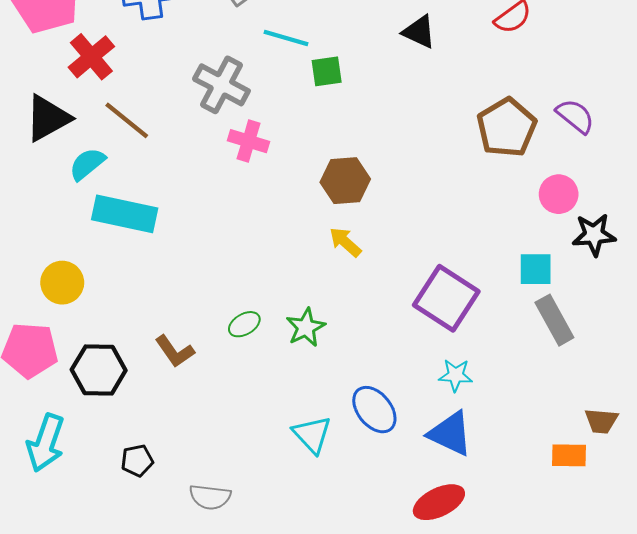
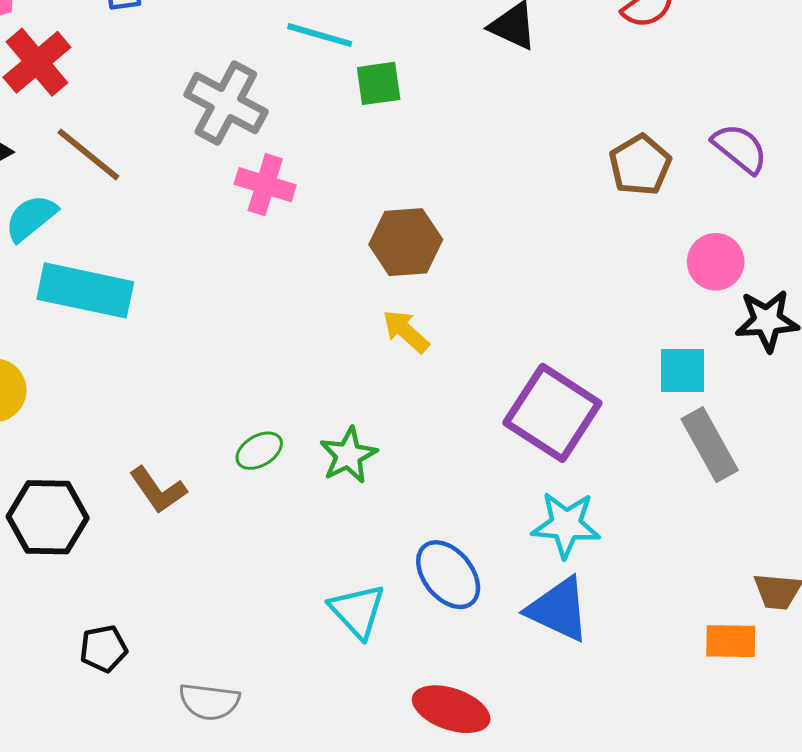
brown pentagon: (507, 128) -> (640, 165), size x0.7
cyan star: (456, 375) -> (566, 525), size x1.4
red ellipse: (439, 502) -> (451, 709), moved, turned 45

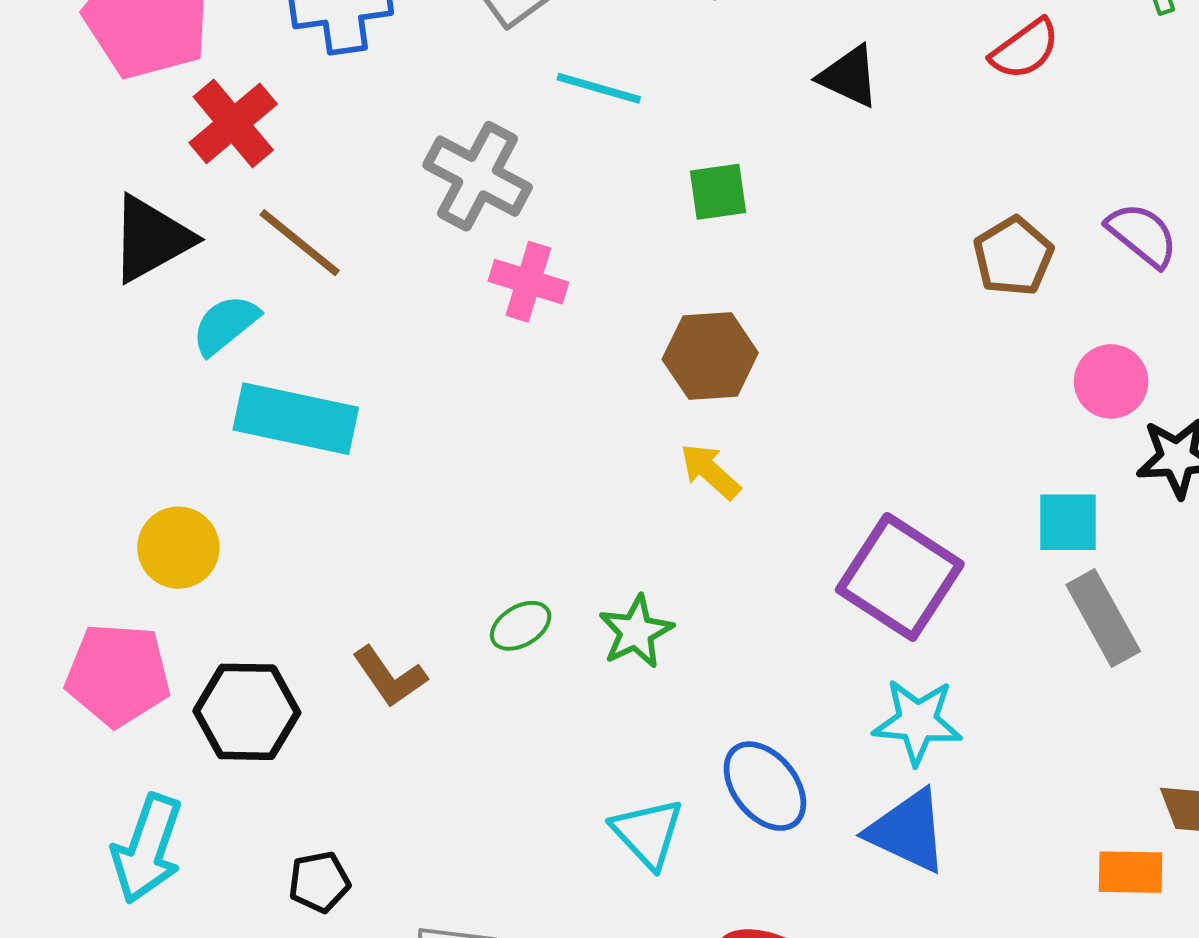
green square: (379, 83) -> (718, 192), moved

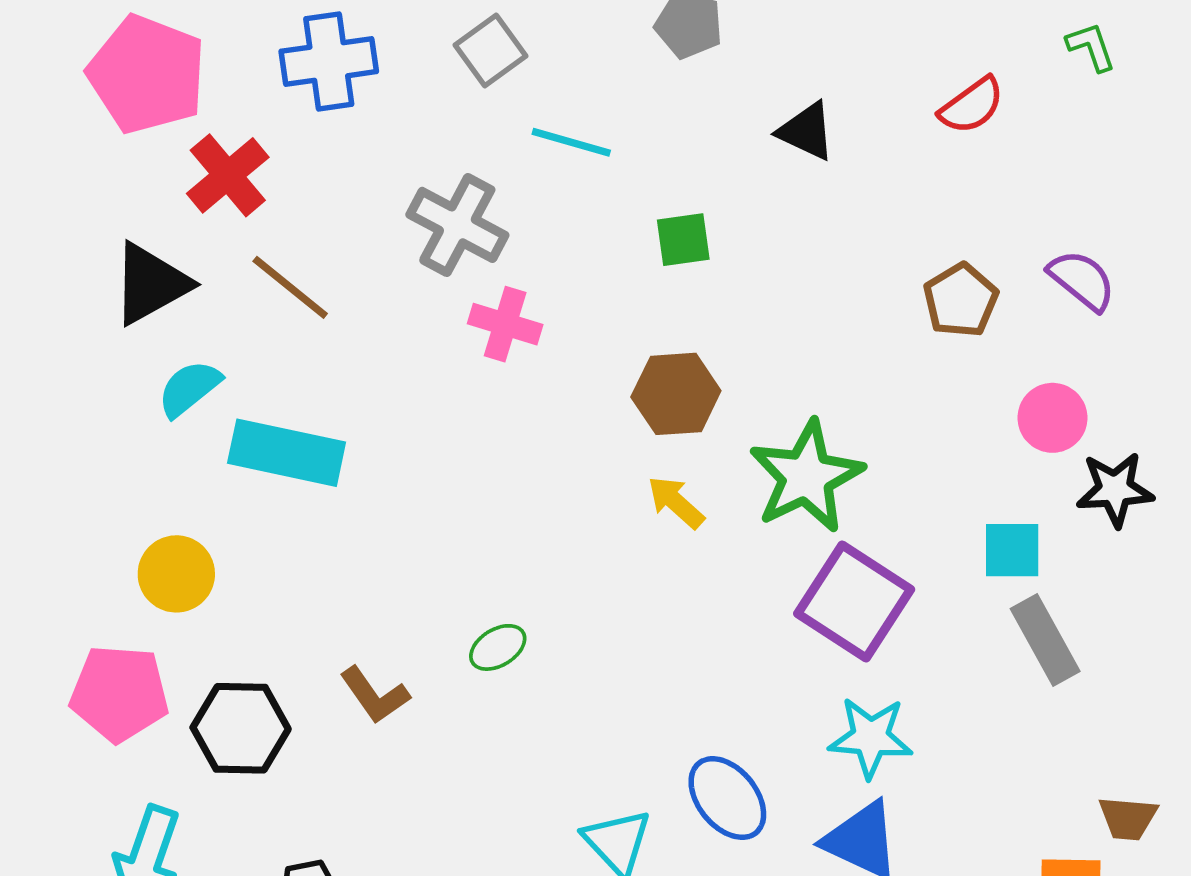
cyan semicircle: (225, 325) -> (189, 388), moved
green star: (636, 632) -> (806, 477), moved, size x1.6

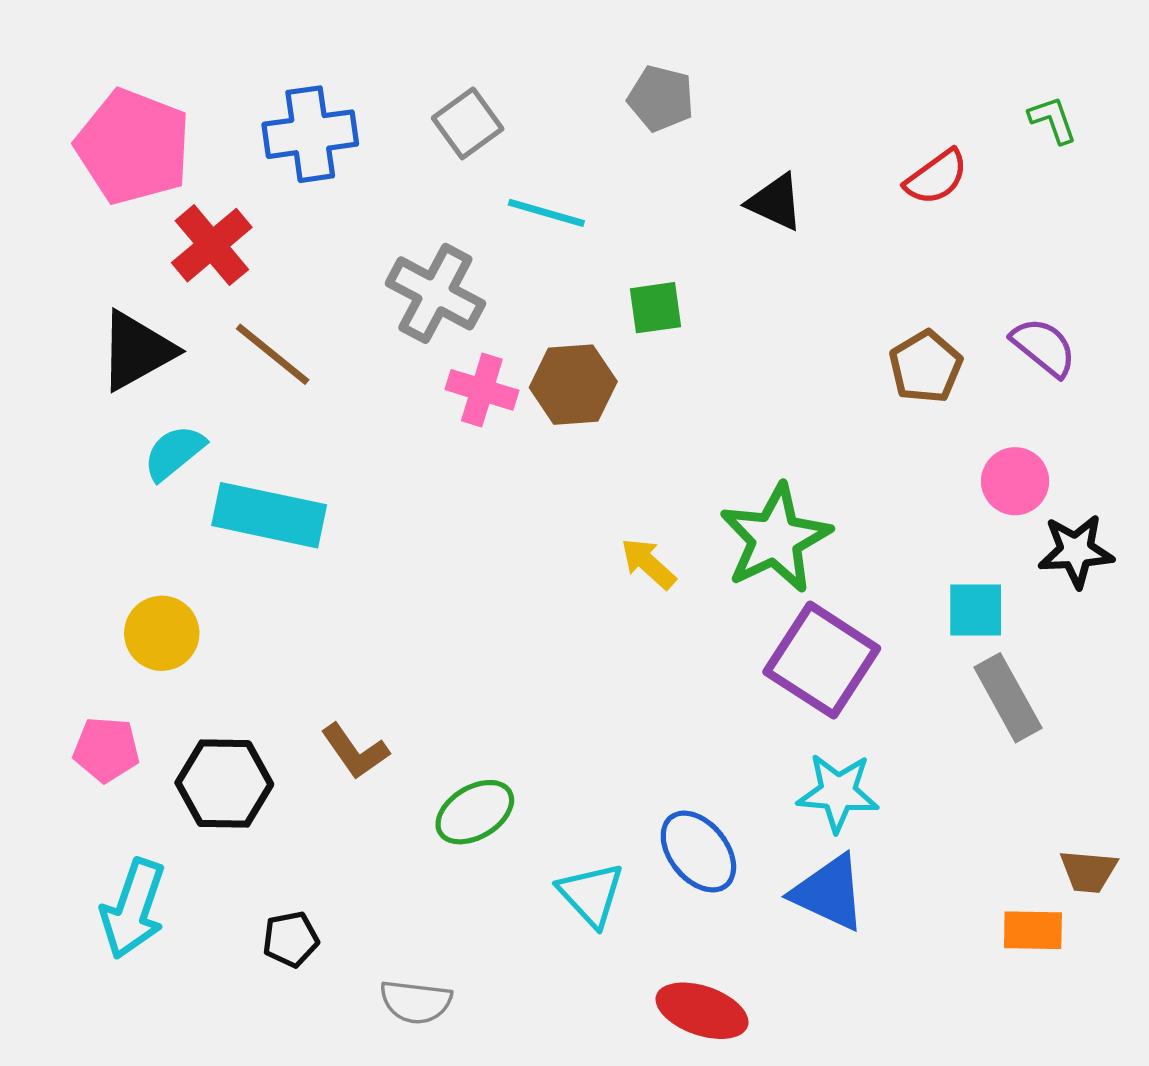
brown hexagon: (676, 394) -> (573, 385), moved
green ellipse: (498, 647) -> (475, 812), moved, size x1.4
pink pentagon: (119, 693) -> (106, 750), size x0.7

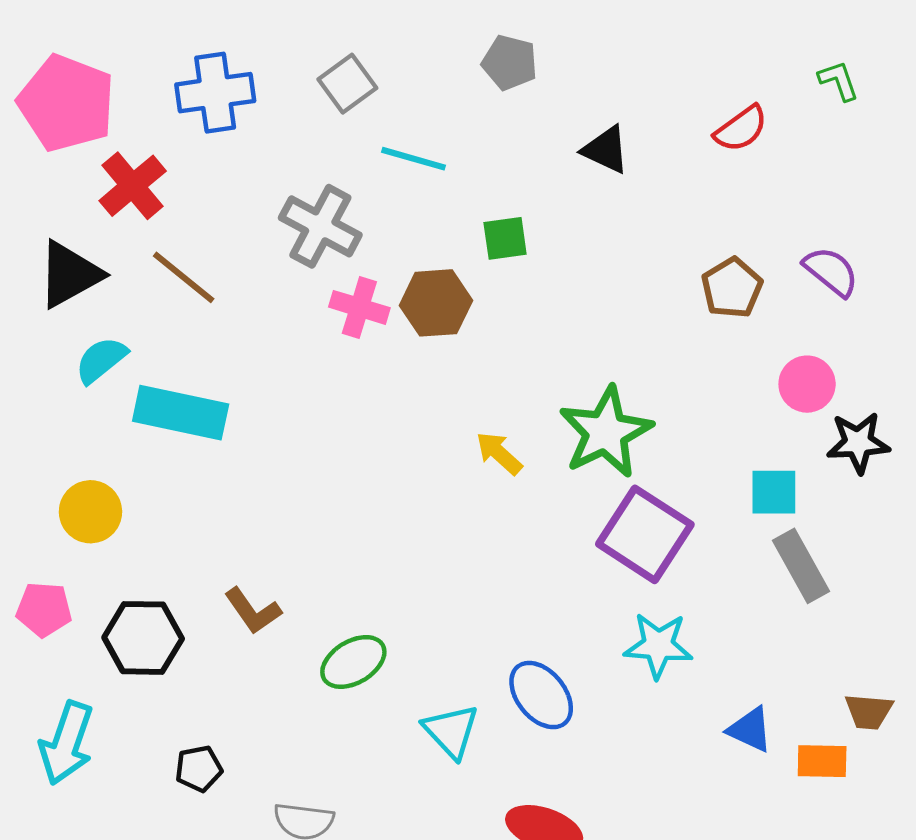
blue triangle: (829, 893) -> (750, 730), moved, size x0.7

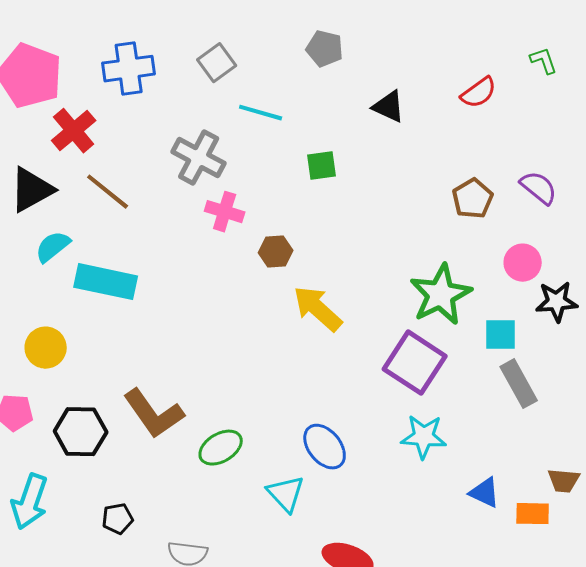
brown hexagon: (436, 303) -> (276, 252), moved, size x0.7
green star: (606, 432) -> (441, 295), moved
yellow arrow: (499, 453) -> (318, 309), size x1.6
brown L-shape: (253, 611) -> (154, 414), size x1.6
blue ellipse: (541, 695) -> (325, 447), moved

